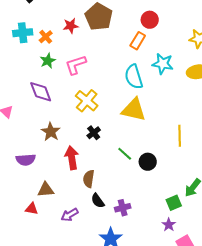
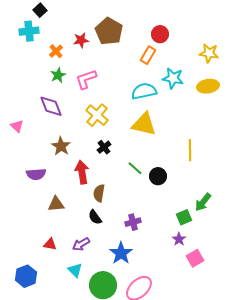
cyan cross: (23, 33) -> (29, 31), moved
cyan semicircle: (134, 77) -> (144, 91), turned 95
black semicircle: (98, 201) -> (95, 217), moved
red triangle: (32, 209) -> (50, 244), moved
purple arrow: (70, 215) -> (81, 244), moved

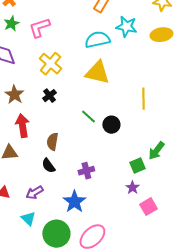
black cross: (104, 147) -> (49, 96), moved
red arrow: (82, 172) -> (22, 126), moved

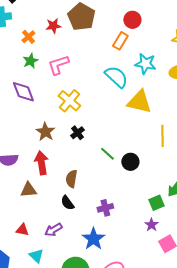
cyan semicircle: (97, 40) -> (116, 77), turned 55
yellow triangle: (97, 73) -> (139, 102), moved
brown star: (14, 95) -> (45, 132), moved
black cross: (49, 96) -> (77, 133), moved
cyan triangle: (28, 219) -> (36, 256), moved

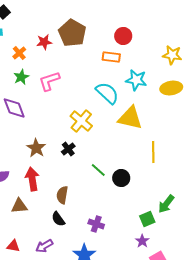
orange rectangle: (120, 41) -> (111, 57), turned 66
yellow cross: (69, 101) -> (81, 121), moved
purple cross: (105, 208) -> (96, 224), turned 35

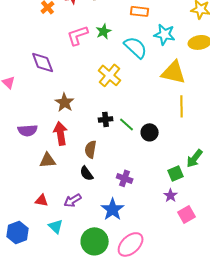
green star: (21, 77) -> (104, 31), moved
yellow triangle: (130, 118) -> (174, 72), moved
black cross: (68, 149) -> (106, 119), moved, turned 32

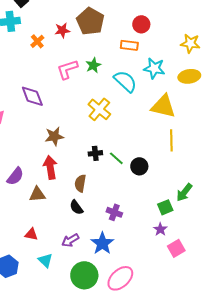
brown star: (65, 102) -> (54, 136), turned 30
purple semicircle: (28, 130) -> (15, 176), moved, turned -48
purple arrow: (73, 200) -> (70, 240), moved

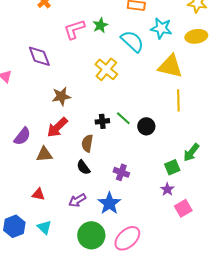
black cross: (95, 153) -> (102, 121), moved
red arrow: (50, 167) -> (57, 127), turned -125
cyan triangle: (45, 260) -> (44, 227), moved

